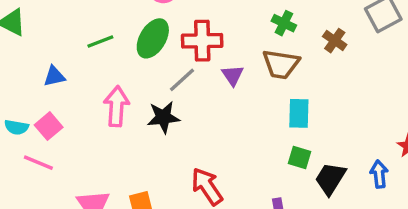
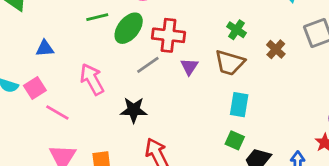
green line: (100, 41) -> (97, 17), moved
pink arrow: (116, 106) -> (92, 79), turned -40
black star: (163, 117) -> (134, 110), moved
pink line: (38, 163) -> (57, 112), moved

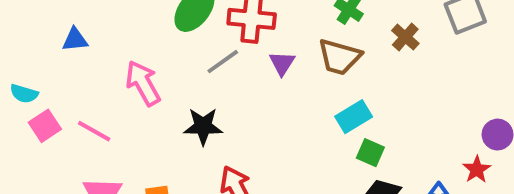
pink square: (35, 88) -> (45, 126), moved
cyan rectangle: (239, 105) -> (354, 117), turned 50
green square: (235, 140) -> (370, 153), moved

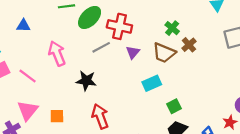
brown cross: (405, 37) -> (189, 45), moved
cyan rectangle: (354, 117) -> (152, 83), moved
green square: (370, 153) -> (174, 106), turned 32

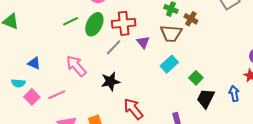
blue triangle: (23, 26) -> (34, 63), moved, turned 40
pink line: (28, 76) -> (57, 95), turned -42

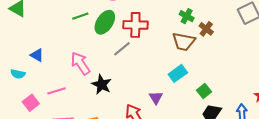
purple triangle: (143, 42) -> (156, 98), moved
black star: (110, 81) -> (102, 85), moved, turned 30
pink square: (32, 97) -> (31, 103), moved

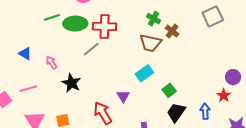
green ellipse: (105, 22) -> (75, 24), turned 55
blue triangle: (37, 55) -> (25, 54), moved
pink arrow: (81, 63) -> (52, 63), size x0.6

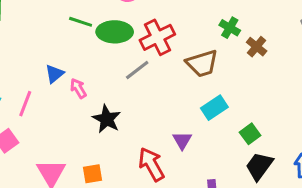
green line: (52, 17) -> (81, 22), turned 35
red cross: (105, 26) -> (157, 37), turned -30
brown trapezoid: (150, 43) -> (202, 63), moved, turned -30
blue triangle: (25, 54) -> (54, 74), moved, turned 48
pink line: (28, 89) -> (25, 104), moved, turned -54

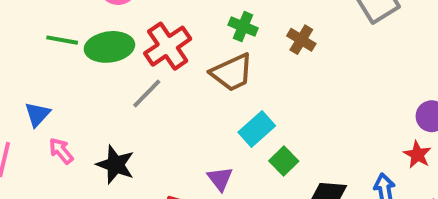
green cross: (230, 28) -> (243, 27), moved
pink arrow: (78, 88) -> (61, 151), moved
green square: (250, 134) -> (284, 161), moved

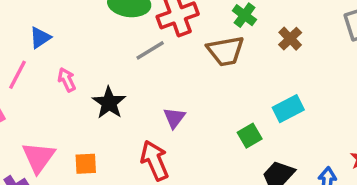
blue triangle: (37, 114) -> (40, 38), moved
cyan rectangle: (257, 129) -> (288, 109), moved
purple triangle: (220, 179) -> (174, 118), moved

